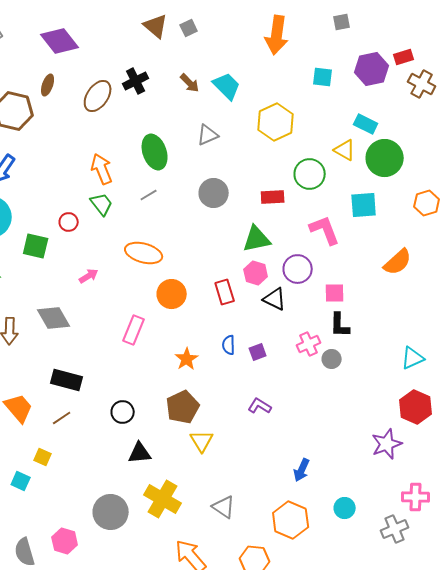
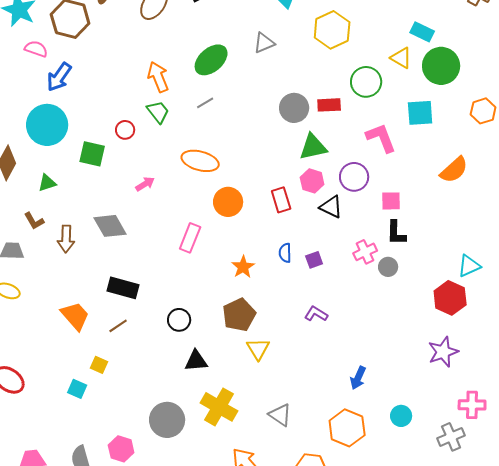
green ellipse: (155, 152) -> (211, 60), turned 68
gray circle: (214, 193) -> (294, 108), moved
red hexagon: (416, 407) -> (450, 298), moved

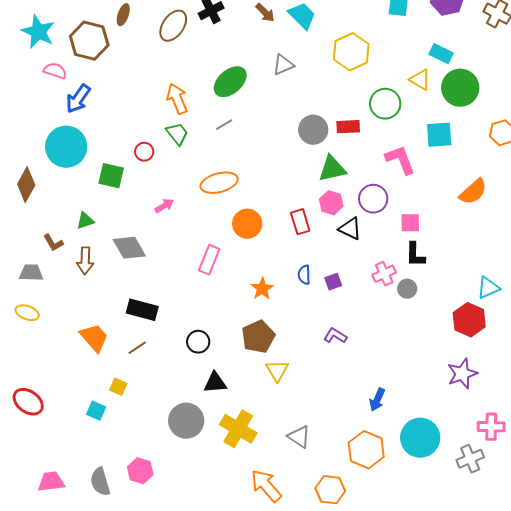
orange ellipse: (200, 161) -> (219, 183), turned -30
green triangle: (47, 183) -> (85, 221), moved
cyan circle: (401, 416) -> (420, 438), size x1.8
gray circle: (167, 420) -> (186, 421), moved

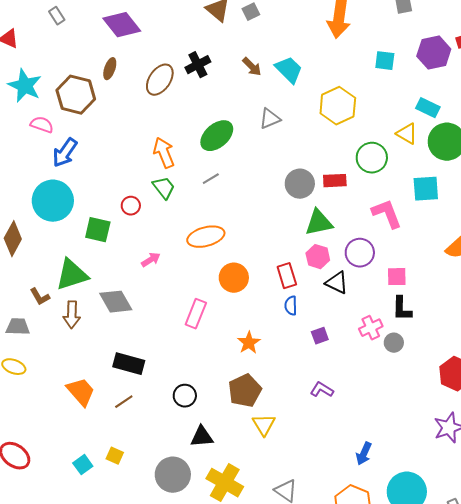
green triangle: (85, 221) -> (72, 275), size x1.8
blue semicircle: (304, 275) -> (291, 306), moved
yellow square: (118, 387) -> (115, 456), moved
cyan square: (96, 411) -> (83, 465), turned 30

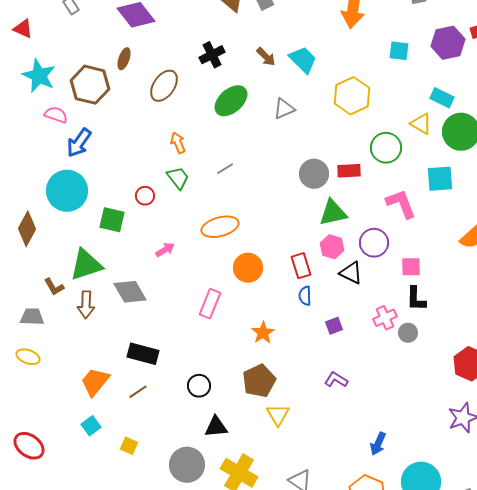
brown ellipse: (160, 80) -> (164, 86), moved
green ellipse: (217, 136) -> (231, 101), moved
orange arrow: (164, 153) -> (178, 143), size x0.7
orange trapezoid: (81, 392) -> (95, 382), turned -100
cyan square: (83, 465) -> (91, 426), moved

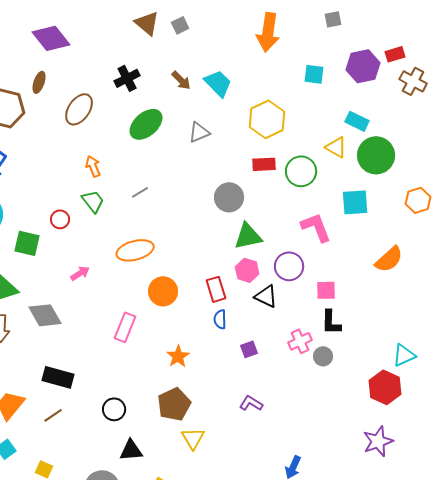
red rectangle: (349, 171) -> (264, 164), moved

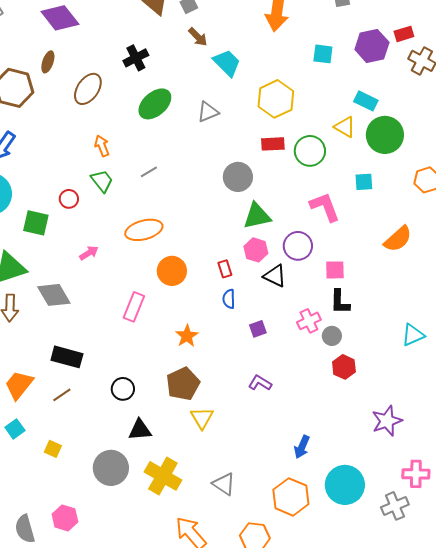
brown arrow: (181, 80) -> (198, 37), moved
cyan square: (355, 202) -> (364, 182), size x0.7
red rectangle: (216, 289) -> (225, 269), size x0.7
red hexagon: (385, 387) -> (344, 367), moved, size x0.7

